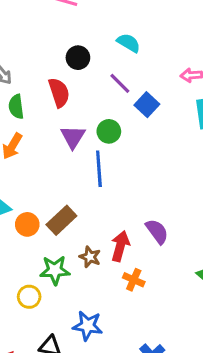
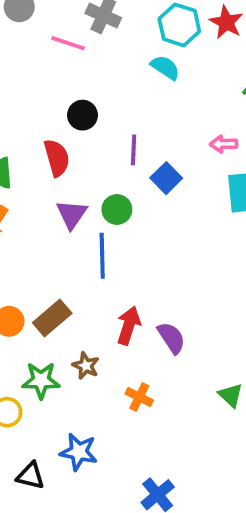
cyan semicircle: (129, 43) -> (165, 67), moved
purple line: (120, 83) -> (134, 150), turned 45
red arrow: (120, 246) -> (129, 326), moved

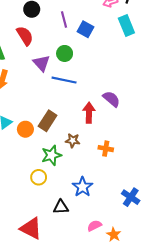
blue line: (102, 256) -> (64, 80), turned -60
purple semicircle: (171, 338) -> (111, 99), moved
blue star: (79, 452) -> (83, 187), turned -30

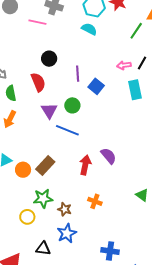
brown star: (73, 141) -> (65, 209), moved
blue cross: (131, 197) -> (110, 251), turned -36

